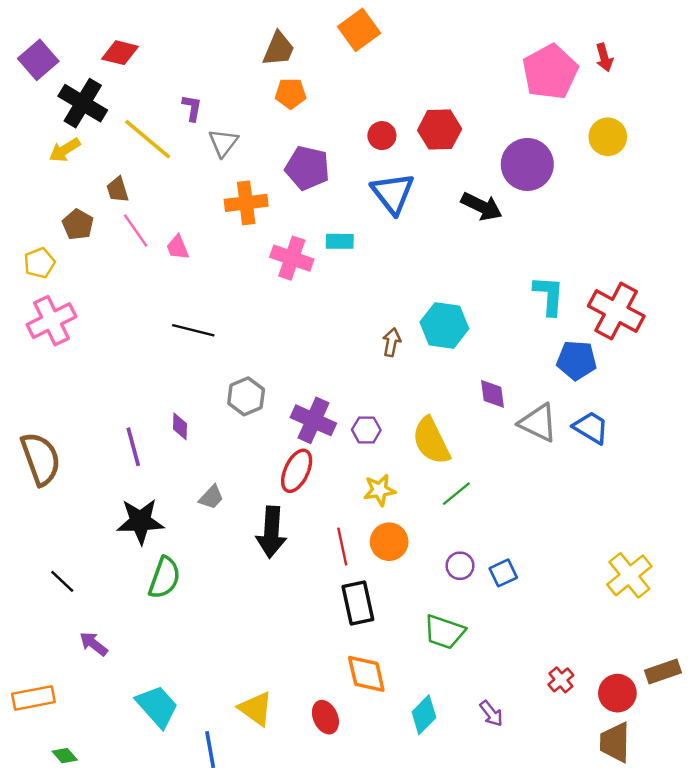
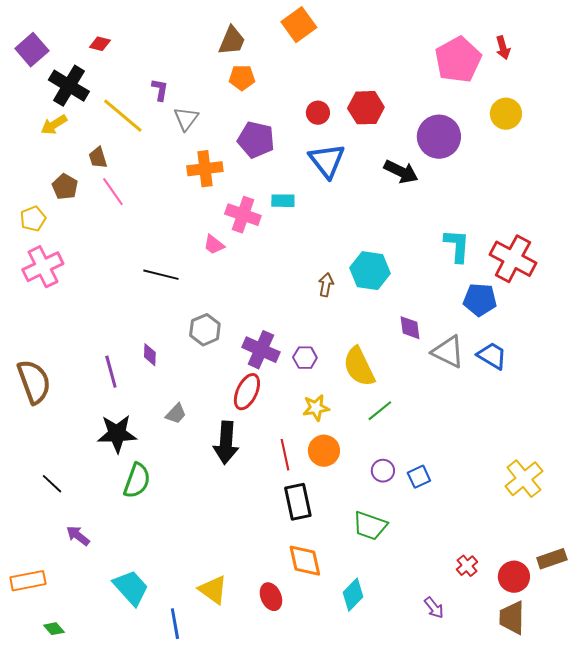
red diamond: (120, 53) -> (100, 44), size x0.7
pink trapezoid: (178, 247) -> (214, 245), moved, turned -30
purple arrow: (491, 714) -> (434, 608), moved

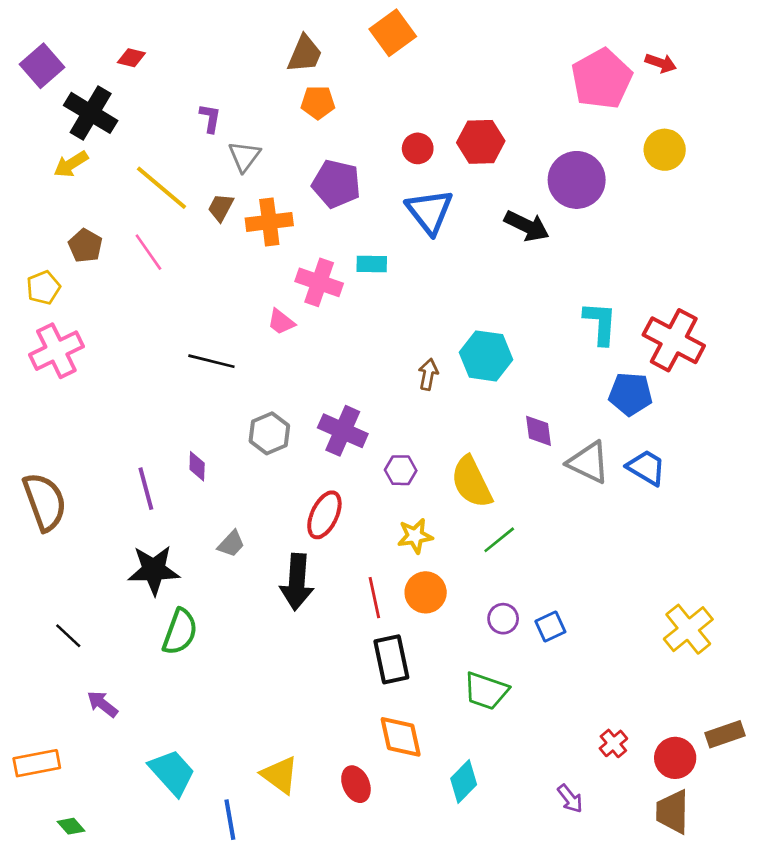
red arrow: (503, 48) -> (661, 63), turned -55
yellow line: (123, 116) -> (162, 188), moved
brown trapezoid: (98, 158) -> (221, 208), moved, turned 45
purple cross: (261, 350) -> (343, 431), moved

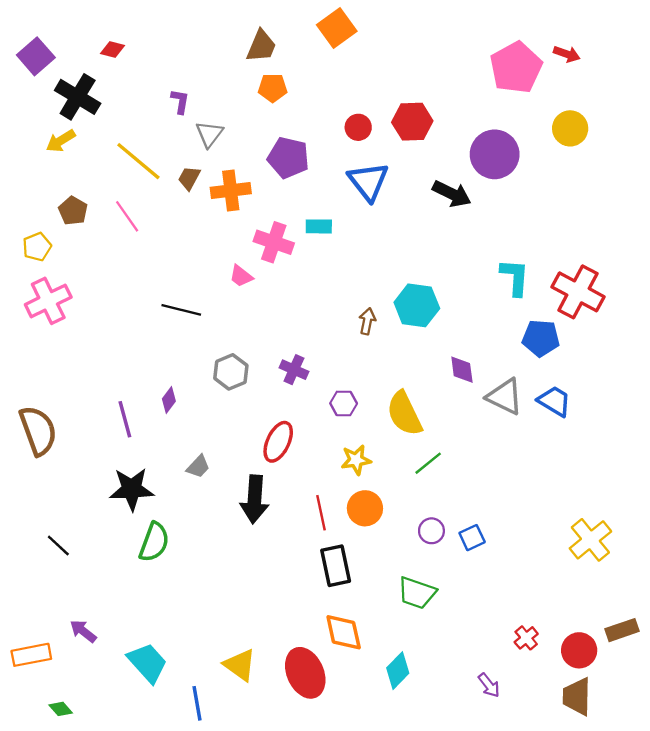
purple cross: (343, 431) -> (294, 370), size x0.7
purple diamond: (197, 466) -> (169, 400), turned 35
purple arrow: (102, 704) -> (83, 631), moved
red ellipse: (356, 784) -> (305, 673), size x1.6

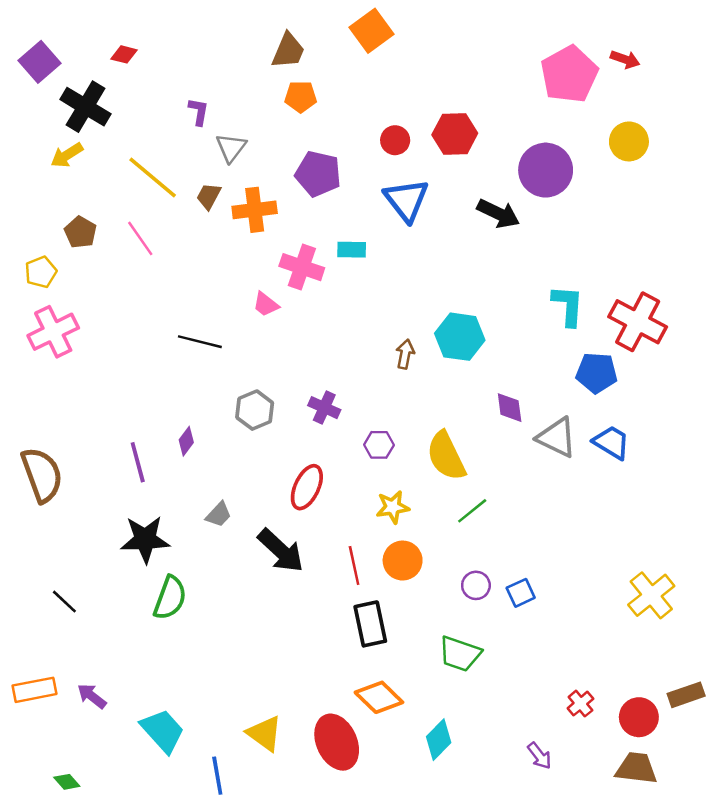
black arrow: (255, 499) -> (281, 551), turned -51
orange diamond: (344, 632) -> (379, 697), turned -33
orange rectangle: (31, 655) -> (35, 690), moved
brown trapezoid: (577, 697) -> (636, 768), turned 96

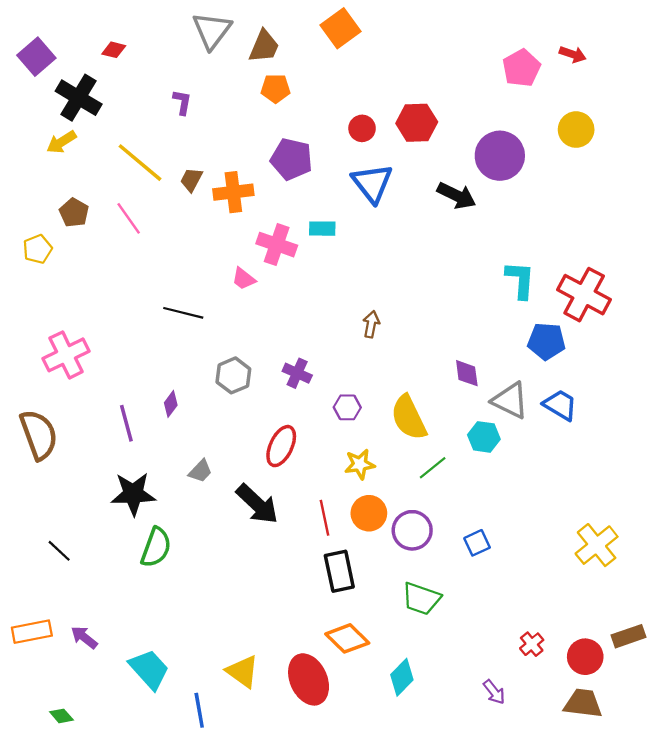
pink pentagon: (569, 74) -> (521, 68), size x0.7
gray triangle: (231, 148) -> (212, 30), moved, size x1.4
pink cross: (53, 332) -> (66, 355), moved
cyan hexagon: (460, 337) -> (484, 437), moved, size x0.7
purple circle: (476, 585) -> (412, 530), moved, size x1.5

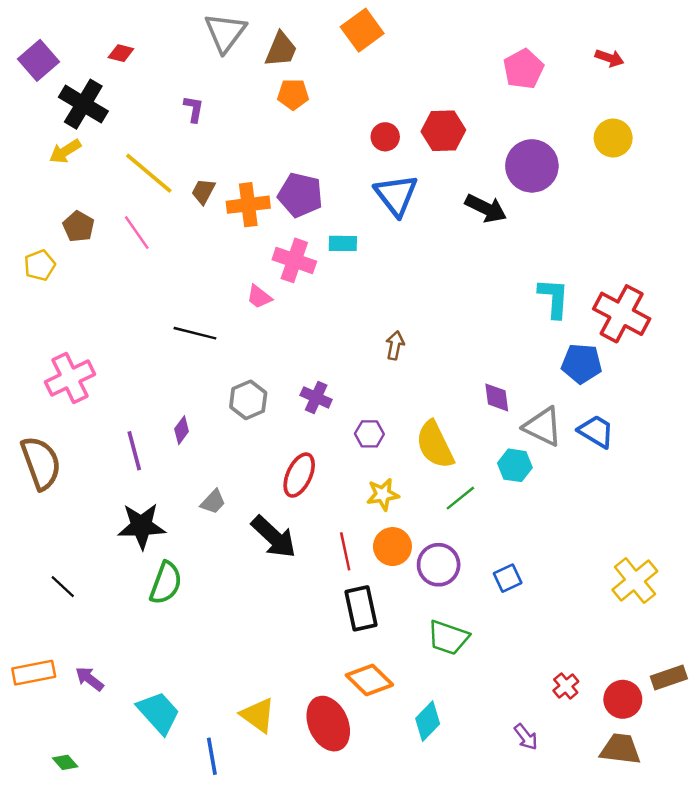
pink pentagon: (521, 68) -> (523, 69), moved
purple pentagon: (291, 159) -> (300, 195), moved

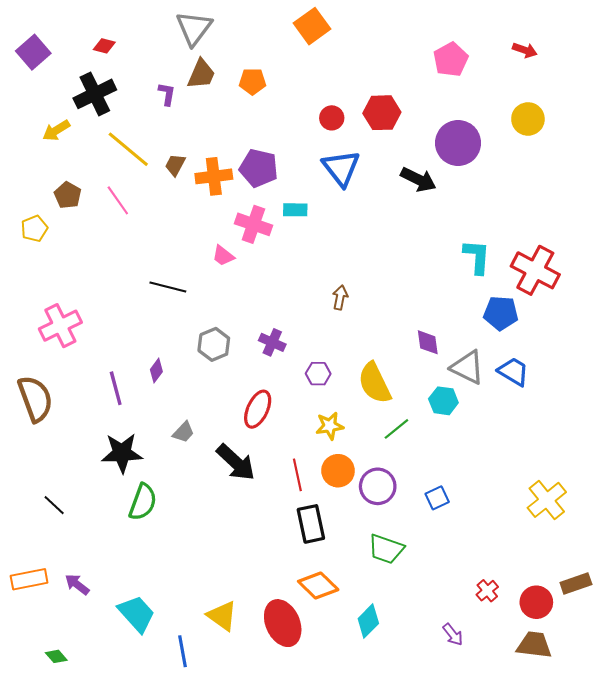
brown trapezoid: (281, 50) -> (201, 74), moved
black cross: (83, 104) -> (95, 94), moved, turned 33

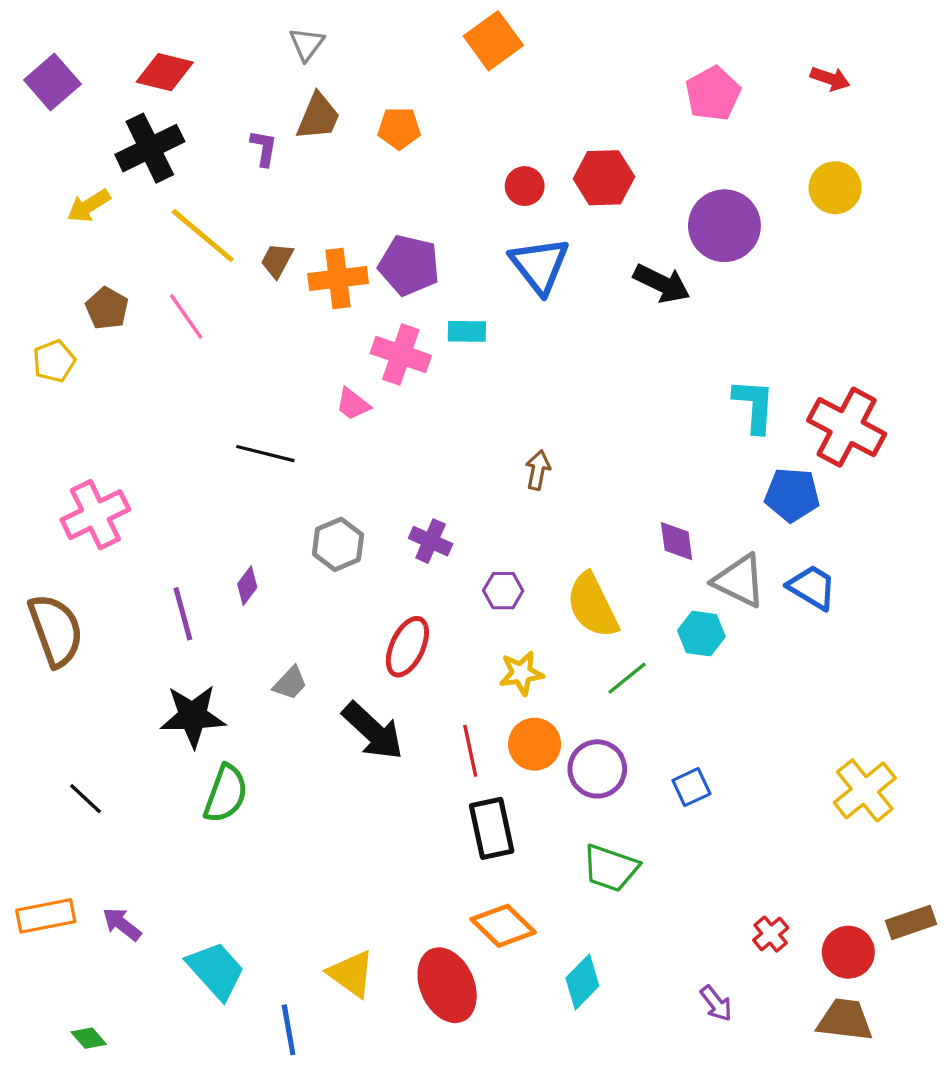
gray triangle: (194, 28) -> (307, 44), size x0.6
red diamond: (104, 46) -> (165, 72), size x1.6

